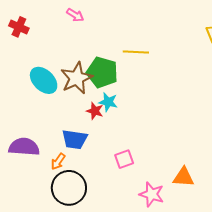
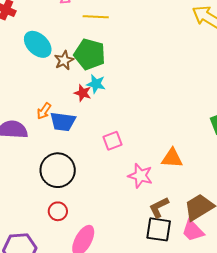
yellow line: (136, 52) -> (96, 17), moved
brown star: (77, 78) -> (64, 60), size x0.6
cyan ellipse: (44, 80) -> (38, 44), moved
orange arrow: (58, 162) -> (44, 111), moved

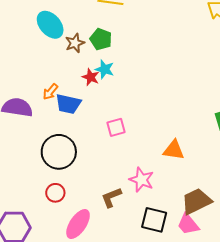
green pentagon: (90, 54) -> (101, 39), size x0.7
pink star: (140, 176) -> (141, 180), moved
brown L-shape: (159, 207) -> (111, 197), moved

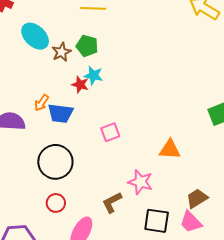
brown trapezoid: (196, 201) -> (197, 198), size x0.7

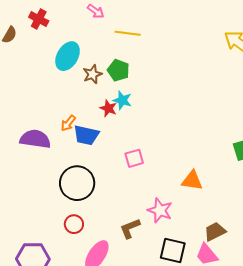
cyan ellipse: (35, 36) -> (68, 56), turned 72

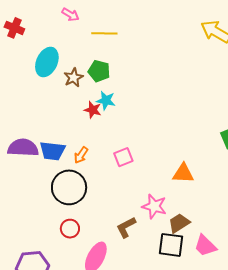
orange arrow: (68, 123) -> (81, 155), moved
blue trapezoid: (86, 135) -> (52, 151), moved
brown trapezoid: (215, 232) -> (179, 223), moved

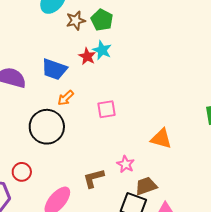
blue trapezoid: (52, 151) -> (54, 69), moved
pink star: (154, 206) -> (126, 164), size x0.7
red circle: (70, 229) -> (22, 172), moved

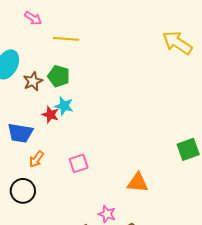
black circle: (47, 127) -> (23, 191), size x0.7

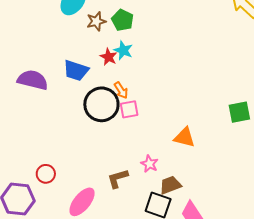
orange arrow: (36, 159) -> (121, 90), moved, turned -78
black circle: (23, 191) -> (101, 104), moved, size x1.4

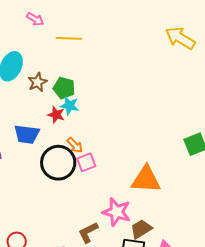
green pentagon: (123, 20) -> (64, 88), moved
orange triangle: (184, 137) -> (146, 179), size x1.4
pink star: (149, 164) -> (117, 212), size x1.6

